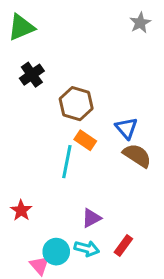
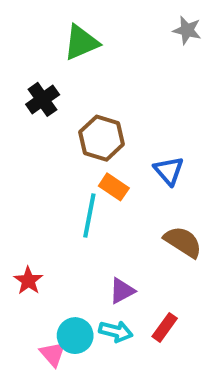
gray star: (140, 23) -> (187, 30), turned -30
green triangle: (21, 27) -> (81, 42), moved
brown semicircle: (137, 155) -> (183, 242), moved

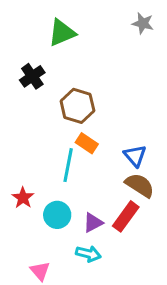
blue triangle: (169, 171) -> (135, 156), moved
red star: (28, 281) -> (23, 198), moved
red rectangle: (165, 327) -> (126, 216), moved, size x1.4
cyan circle: (75, 336) -> (57, 215), moved

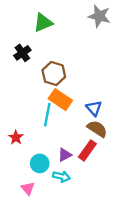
gray star: (143, 23) -> (99, 16), size x1.5
orange rectangle: (87, 143) -> (60, 100), size x1.5
cyan circle: (57, 215) -> (40, 163), moved

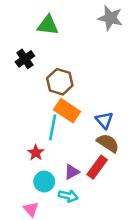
green triangle: (43, 23) -> (48, 25), turned 30
red star: (16, 137) -> (36, 153), moved

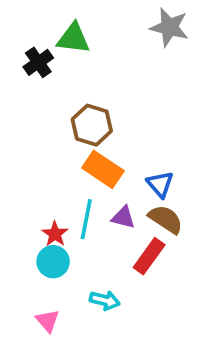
black cross: (25, 59) -> (38, 62), moved
cyan line: (53, 127) -> (86, 219), moved
purple triangle: (72, 172) -> (123, 217), moved, turned 42
cyan circle: (44, 182) -> (53, 262), moved

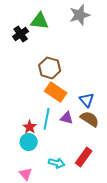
gray star: (169, 27) -> (80, 15), moved, turned -30
red rectangle: (149, 256) -> (84, 157), moved

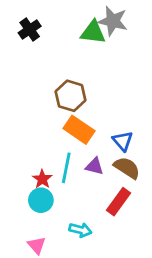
gray star: (80, 15) -> (113, 21), turned 30
green triangle: (40, 21) -> (93, 32), moved
black cross: (21, 34) -> (30, 30), moved
red rectangle: (84, 157) -> (118, 202), moved

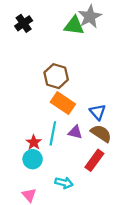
gray star: (113, 21) -> (90, 17), turned 30

